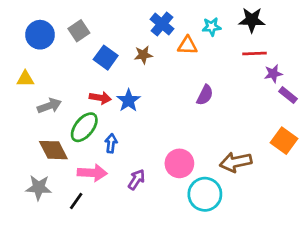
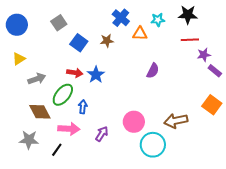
blue circle: (40, 35) -> (17, 25), moved
yellow triangle: (25, 79) -> (19, 59), turned -32

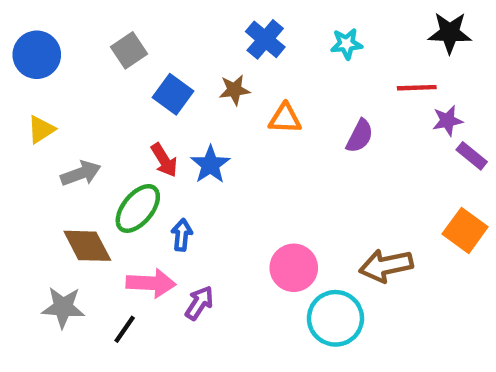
black star: (188, 15) -> (450, 33), moved
orange triangle: (140, 34) -> (285, 118), moved
purple semicircle: (153, 71) -> (360, 136), moved
red arrow: (75, 73) -> (164, 160), turned 49
purple arrow: (102, 134) -> (199, 303), moved

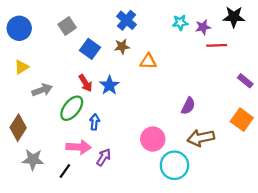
blue cross: (265, 39) -> (127, 20), moved
purple star: (447, 121) -> (203, 27), moved
purple semicircle: (360, 136) -> (188, 106), moved
brown diamond: (87, 246) -> (18, 128), moved, turned 60

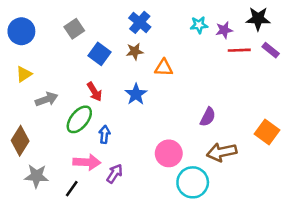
purple rectangle: (245, 81) -> (271, 50), moved
blue star: (109, 85) -> (136, 94), moved

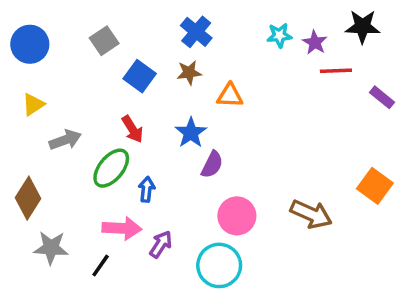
purple star: (224, 30) -> (315, 42), turned -30
purple rectangle: (271, 50) -> (382, 97), moved
purple semicircle: (208, 117) -> (212, 165), moved
brown arrow: (222, 152) -> (311, 214), turned -144
cyan circle: (193, 182) -> (219, 265), moved

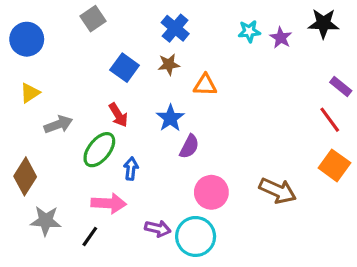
gray square: (104, 41) -> (93, 19), moved
red line: (336, 71) -> (330, 120), moved, turned 56
purple arrow: (161, 244) -> (158, 229), moved, turned 70

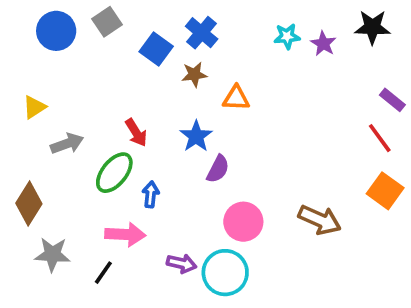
blue circle: (27, 39) -> (56, 31), moved
blue square: (125, 68) -> (156, 49), moved

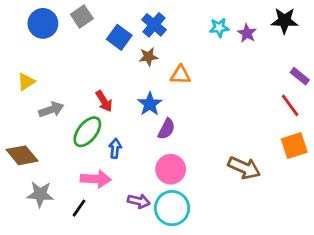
orange square: (385, 191) -> (294, 146), turned 36
brown diamond: (29, 204) -> (22, 155), turned -72
pink circle: (243, 222) -> (171, 169), moved

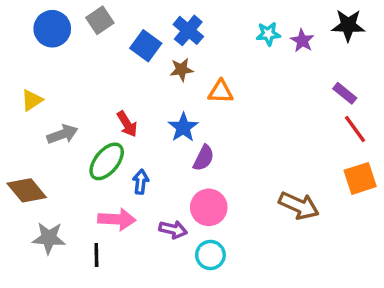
purple rectangle: (300, 76) -> (345, 93), moved
purple arrow: (139, 201) -> (173, 229), moved
black line: (79, 208) -> (96, 255), turned -36
cyan circle: (172, 208) -> (210, 255), size x0.7

